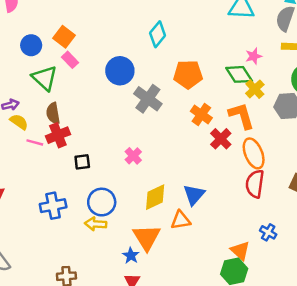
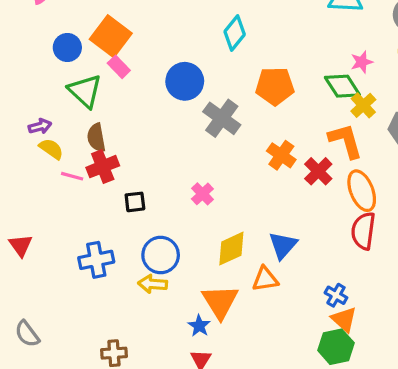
orange square: (64, 37) -> (111, 36), size x1.4
orange cross: (201, 115) -> (281, 155), moved
blue cross: (268, 232) -> (336, 295), moved

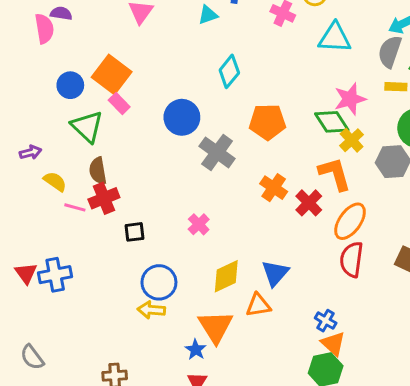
pink star: (362, 62) -> (350, 99), size x1.5
purple arrow: (40, 126) -> (31, 152), moved
orange ellipse: (362, 191) -> (350, 221), turned 57
blue cross: (96, 260) -> (55, 275), moved

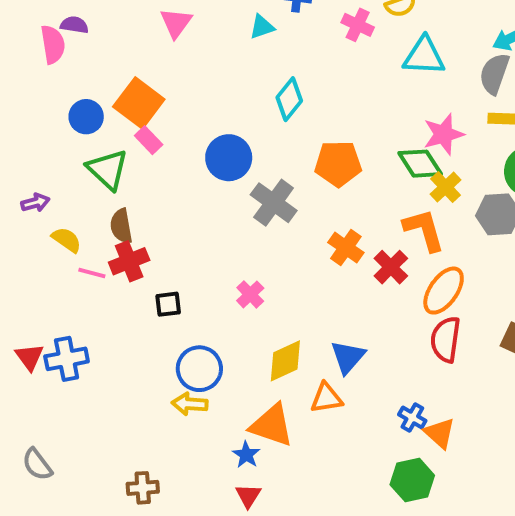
orange triangle: (216, 327) -> (272, 425), turned -39
orange triangle: (333, 344) -> (440, 433), moved

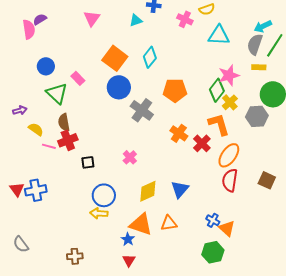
purple semicircle: (74, 25) -> (40, 19), turned -40
orange square: (139, 103) -> (115, 58), moved
green diamond: (420, 164) -> (217, 90), turned 70
orange triangle: (326, 398) -> (169, 223), moved

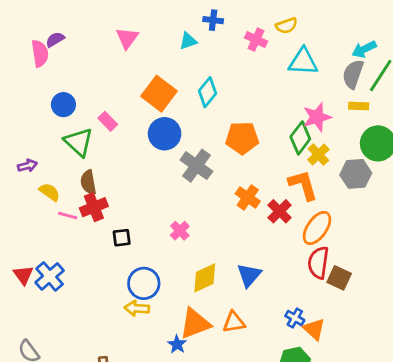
brown square: (267, 180) -> (339, 278), moved
blue cross: (36, 190) -> (50, 276), turned -30
orange triangle: (141, 224) -> (195, 324), turned -40

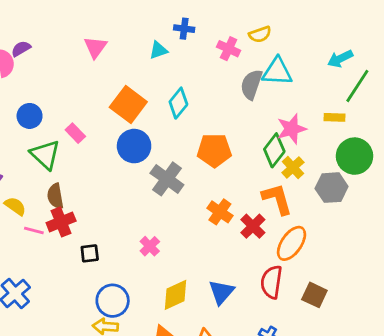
gray semicircle: (353, 74) -> (251, 84), moved
red semicircle: (318, 263) -> (271, 282), moved

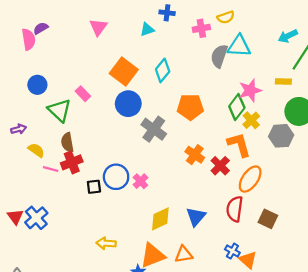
pink cross: (229, 49) -> (201, 28), turned -35
blue circle: (30, 116) -> (37, 85), moved
blue circle: (113, 301) -> (116, 177), moved

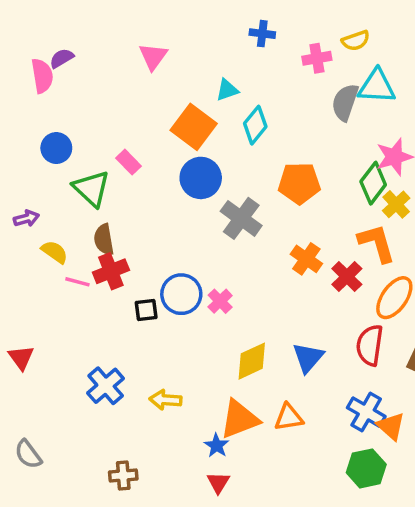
cyan triangle: (147, 29) -> (227, 90), moved
blue cross: (36, 218) -> (106, 386), moved
blue cross: (232, 251) -> (366, 412), size x1.5

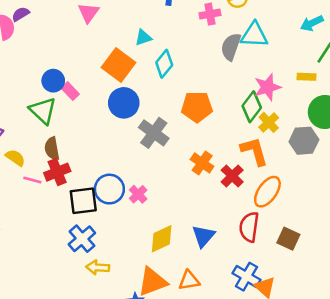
blue circle: (56, 148) -> (53, 81), moved
black square: (146, 310) -> (83, 201), size x1.6
blue cross: (106, 386) -> (82, 239), moved

